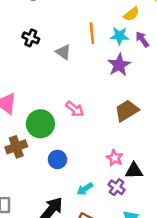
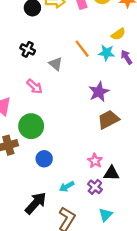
orange line: (92, 33) -> (82, 49), turned -36
purple star: (119, 65) -> (99, 92), moved
pink arrow: (75, 109) -> (34, 86), moved

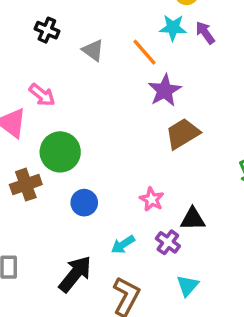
orange line: (82, 49) -> (145, 52), moved
pink arrow: (34, 86) -> (42, 95), moved
pink star: (95, 161) -> (152, 199), moved

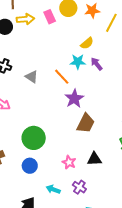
brown trapezoid: (183, 134) -> (86, 123), turned 150
green circle: (60, 152) -> (34, 138), moved
black triangle: (193, 219) -> (94, 159), moved
cyan arrow: (123, 245) -> (53, 189), turned 56

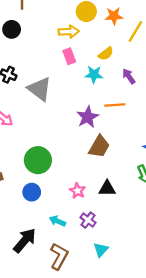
pink rectangle: (50, 17) -> (69, 56), moved
yellow arrow: (25, 19) -> (69, 32), moved
purple arrow: (97, 64) -> (129, 76), moved
gray triangle: (32, 77) -> (39, 89), size x1.6
orange line: (62, 77) -> (115, 105), moved, turned -54

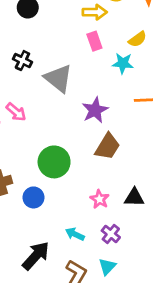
purple star: (88, 117) -> (95, 110), moved
brown trapezoid: (99, 146) -> (107, 147), moved
blue circle: (32, 192) -> (34, 197), moved
cyan triangle: (101, 250) -> (107, 267), moved

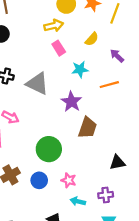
cyan star: (123, 63) -> (80, 69), moved
pink star: (99, 199) -> (69, 180), moved
purple cross: (111, 234) -> (106, 195), turned -32

